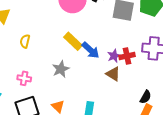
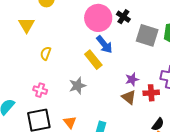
blue arrow: (91, 50) -> (104, 44), moved
red cross: (127, 56) -> (151, 93), moved

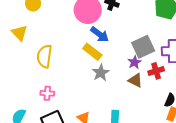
gray square: (147, 35) -> (143, 47), moved, turned -30
yellow semicircle: (46, 53) -> (44, 56), size x1.6
gray star: (77, 86) -> (101, 73), moved

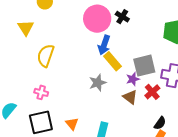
blue arrow: (100, 34) -> (104, 45), turned 60
yellow rectangle: (92, 52) -> (112, 61), moved
red cross: (156, 71) -> (152, 92), turned -35

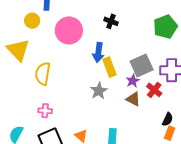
pink circle: (97, 19) -> (69, 30), moved
yellow triangle: (26, 28) -> (18, 50), size x1.4
yellow rectangle: (112, 61) -> (110, 67), turned 30

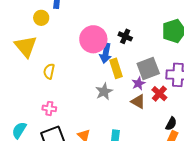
black cross: (111, 21) -> (125, 36), moved
pink circle: (69, 30) -> (93, 39), moved
yellow semicircle: (43, 74) -> (49, 71), size x0.7

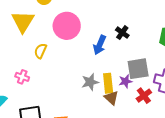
pink circle: (93, 39) -> (67, 26), moved
yellow rectangle: (116, 68) -> (108, 83), moved
brown triangle: (138, 102) -> (111, 98), moved
pink cross: (49, 108) -> (22, 77), moved

